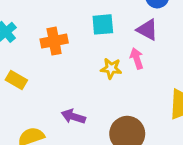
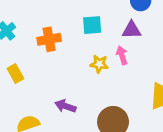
purple triangle: (147, 30) -> (132, 30), turned -30
yellow rectangle: (16, 80) -> (15, 73), turned 30

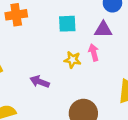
orange cross: (49, 39) -> (16, 15), moved
purple arrow: (65, 106) -> (40, 82), moved

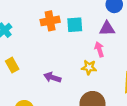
orange cross: (16, 15) -> (50, 21), moved
yellow star: (72, 60) -> (89, 67), moved

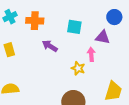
orange cross: (50, 21) -> (35, 21), moved
purple arrow: (52, 77) -> (50, 46), moved

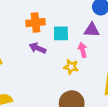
orange cross: (35, 21) -> (36, 23), moved
cyan square: (74, 27) -> (61, 33), moved

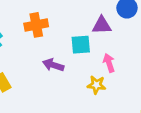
orange cross: (36, 23) -> (36, 25), moved
purple triangle: (92, 30) -> (102, 25), moved

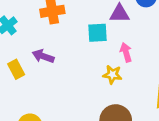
purple arrow: (53, 65) -> (43, 56), moved

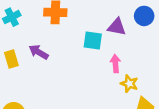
yellow star: (112, 75) -> (129, 84), moved

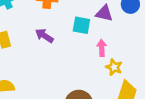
purple arrow: (39, 52) -> (44, 36), moved

